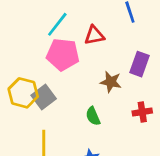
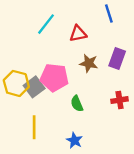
pink pentagon: (63, 54) -> (54, 77), moved
brown star: (111, 82) -> (89, 63), moved

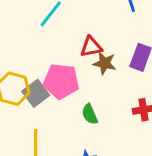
red triangle: (78, 34) -> (91, 47), moved

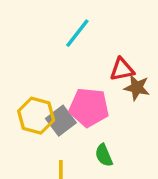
green semicircle: (90, 114) -> (104, 155), moved

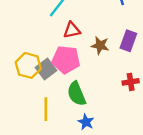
red triangle: (122, 69) -> (72, 30), moved
green semicircle: (104, 155) -> (77, 94), size x1.5

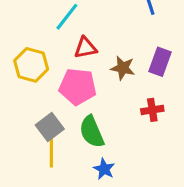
yellow hexagon: (28, 65) -> (31, 65), moved
gray square: (46, 69) -> (50, 127), moved
red cross: (131, 82) -> (152, 110), moved

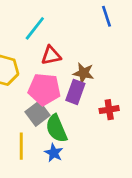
purple rectangle: (160, 62) -> (75, 92), moved
gray square: (50, 127) -> (38, 114), moved
blue star: (104, 169) -> (54, 153), moved

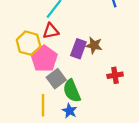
red triangle: (51, 55) -> (51, 31), moved
pink pentagon: (44, 89) -> (44, 59), moved, turned 30
purple rectangle: (75, 92) -> (78, 49), moved

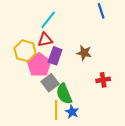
purple rectangle: (78, 49) -> (55, 56), moved
yellow line: (43, 105) -> (56, 110), moved
blue star: (70, 111) -> (72, 112), moved

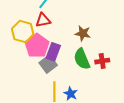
purple rectangle: (55, 56) -> (53, 52), moved
green semicircle: (64, 94) -> (82, 59), moved

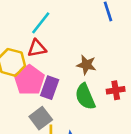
red cross: (102, 61) -> (116, 90), moved
gray square: (48, 64) -> (41, 118), moved

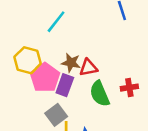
red triangle: (37, 48) -> (88, 68), moved
brown star: (86, 65) -> (71, 63), moved

